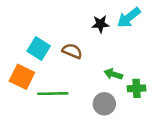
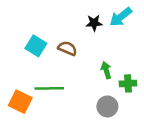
green arrow: (113, 74) -> (106, 70), turned 56
orange square: (22, 77) -> (20, 102), moved
gray circle: (104, 104) -> (107, 106), moved

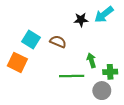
green line: (49, 88) -> (72, 76), moved
orange square: (20, 102) -> (17, 62), moved
gray circle: (107, 106) -> (102, 91), moved

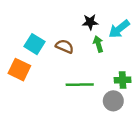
cyan arrow: (104, 15) -> (119, 29), moved
green arrow: (91, 60) -> (98, 44), moved

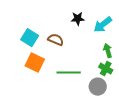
green arrow: (98, 44) -> (108, 51), moved
orange square: (19, 70) -> (35, 63), moved
green cross: (123, 80) -> (106, 69), turned 32

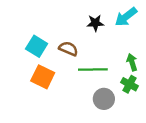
cyan arrow: (103, 25) -> (126, 17), moved
green line: (69, 73) -> (93, 70), moved
gray circle: (98, 87) -> (104, 99), moved

